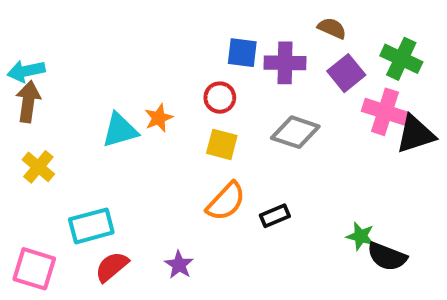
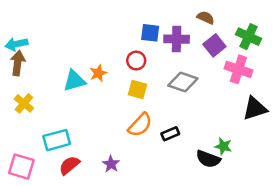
black triangle: (416, 134) -> (255, 108), moved
black semicircle: (387, 257) -> (208, 159), moved

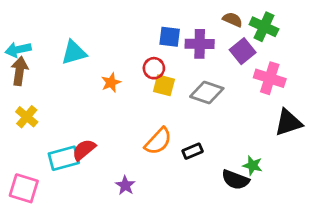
green cross: (249, 37) -> (264, 27), moved
cyan triangle: (74, 81) -> (74, 52), moved
yellow square: (137, 90) -> (164, 85), moved
red semicircle: (69, 165) -> (84, 150), moved

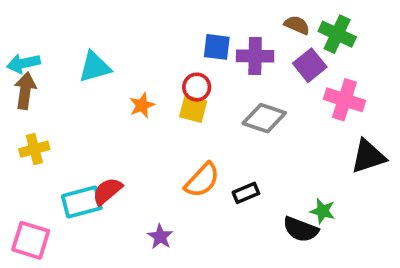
yellow square: (164, 85) -> (193, 109), moved
yellow cross: (27, 117) -> (34, 149), turned 35

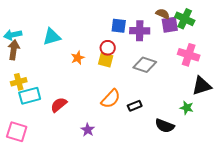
purple square: (310, 65) -> (170, 25), moved, turned 30
cyan rectangle: (82, 202) -> (30, 96), moved
green star: (323, 211) -> (187, 108), moved

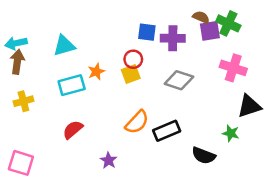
yellow square: (106, 60) -> (131, 74), turned -35
cyan rectangle: (30, 96) -> (72, 85), moved
black rectangle: (135, 106) -> (167, 131), size x1.5

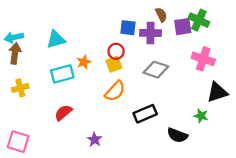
brown semicircle: (201, 17) -> (161, 15), moved, turned 40
orange semicircle: (137, 122) -> (115, 91), moved

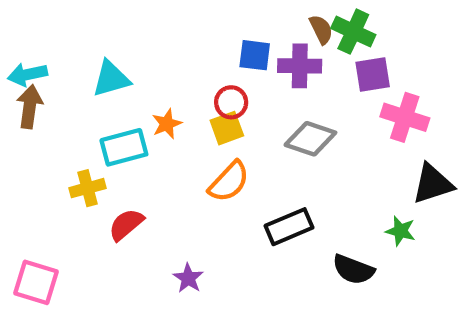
green cross: (199, 20) -> (353, 32), moved
purple square: (183, 27) -> (373, 74), moved
yellow cross: (20, 88) -> (87, 188), moved

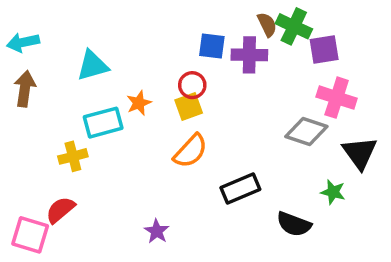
cyan arrow: (27, 74) -> (23, 42), moved
purple square: (373, 74) -> (324, 50), moved
gray diamond: (310, 139) -> (306, 131), moved
black triangle: (433, 184) -> (360, 153), turned -48
red semicircle: (126, 225) -> (60, 210), moved

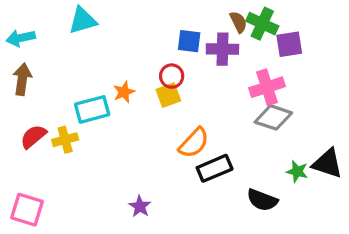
cyan triangle: (92, 66) -> (83, 20), moved
pink cross: (337, 98) -> (267, 87), moved, turned -36
orange semicircle: (190, 151) -> (194, 143), moved
black triangle: (360, 153) -> (327, 164), moved, turned -36
red semicircle: (60, 210) -> (33, 136), moved

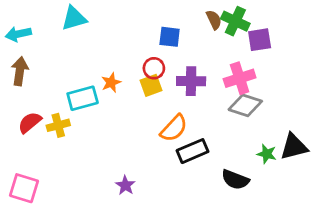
purple cross: (222, 49) -> (191, 81), moved
black triangle: (327, 164) -> (294, 147), turned -32

